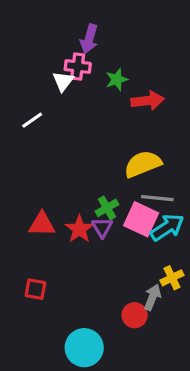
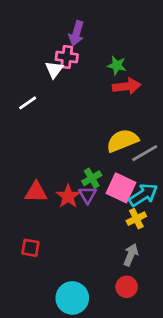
green star: (117, 79) -> (117, 65), moved, turned 30
gray line: (157, 198) -> (145, 153), moved, turned -36
yellow cross: (172, 278) -> (136, 219), moved
red circle: (135, 315) -> (127, 287), moved

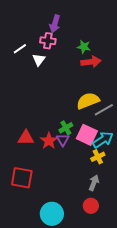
white triangle: (54, 70) -> (39, 60), moved
white line: (28, 103) -> (20, 49), moved
red square: (30, 248) -> (22, 178), size x1.6

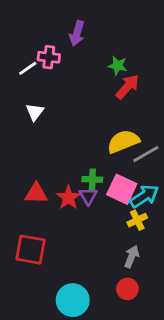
pink cross: (48, 41) -> (49, 57), moved
white triangle: (39, 60) -> (35, 112), moved
red arrow: (91, 62) -> (127, 87), turned -42
green cross: (66, 128) -> (92, 179), turned 32

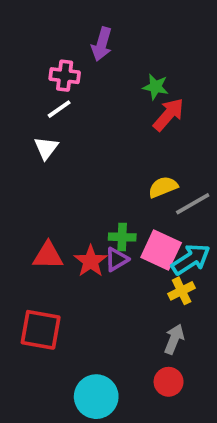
white line: (28, 68) -> (59, 109), moved
yellow semicircle: (123, 141) -> (163, 187), size x0.7
purple triangle: (88, 196) -> (117, 259), turned 30

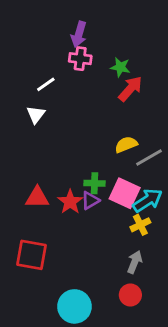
pink cross: (65, 76) -> (80, 59), moved

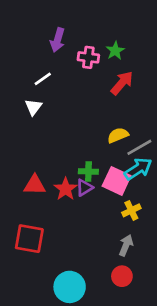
purple arrow: (79, 34) -> (58, 40), moved
pink cross: (80, 59) -> (88, 57), moved
green star: (120, 67) -> (115, 51), moved, turned 30
cyan arrow: (148, 200) -> (138, 169), moved

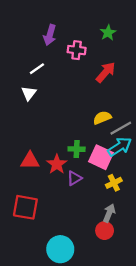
green star: (115, 51) -> (108, 33), moved
purple triangle: (84, 188) -> (74, 178), moved
red circle: (122, 276) -> (105, 231), moved

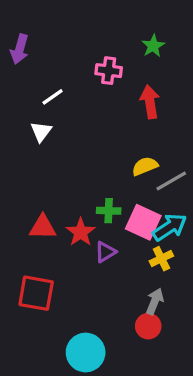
purple arrow: (50, 35) -> (20, 49), moved
red arrow: (106, 72) -> (150, 102), turned -50
cyan arrow: (120, 147) -> (170, 227), moved

